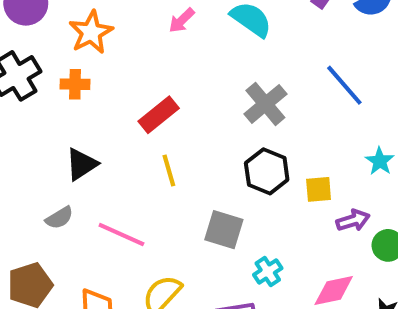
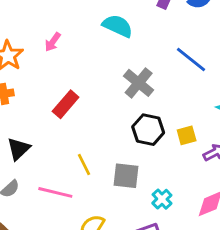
pink arrow: (182, 20) -> (53, 42), moved
yellow line: (169, 171) -> (84, 164), moved

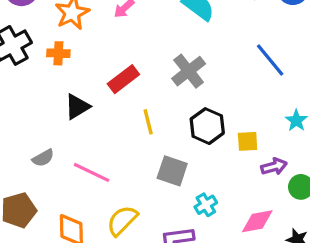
gray cross: (139, 83) -> (189, 71), moved
black triangle: (18, 149) -> (77, 107), moved
yellow line: (84, 164) -> (148, 122), moved

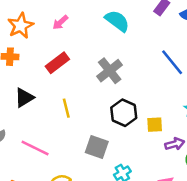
red rectangle: (123, 79) -> (57, 63), moved
yellow line: (148, 122) -> (66, 108), moved

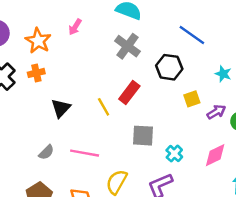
red rectangle: (57, 63) -> (129, 93), moved
gray cross: (110, 71) -> (127, 46), moved
black hexagon: (124, 113) -> (169, 67), moved

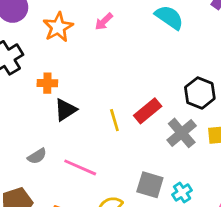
gray cross: (127, 46) -> (182, 133), moved
orange cross: (36, 73) -> (47, 83), moved
gray square: (143, 136) -> (150, 185), moved

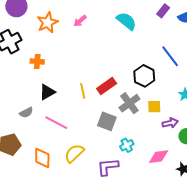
black triangle: (65, 110) -> (47, 92), moved
gray square: (150, 185) -> (107, 121), moved

